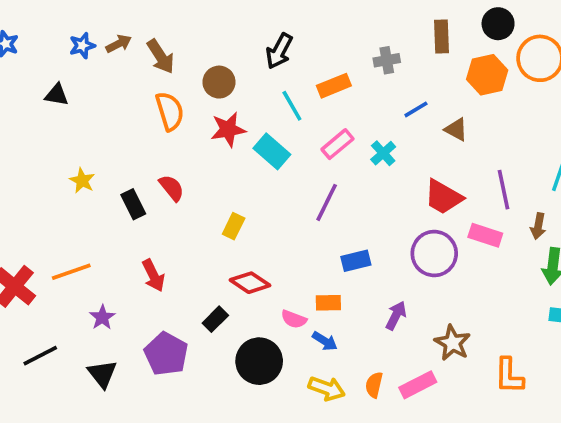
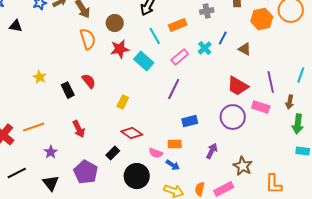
black triangle: (57, 95) -> (16, 26), moved
blue line: (416, 109) -> (223, 38), turned -32
cyan cross: (383, 153) -> (205, 48), moved

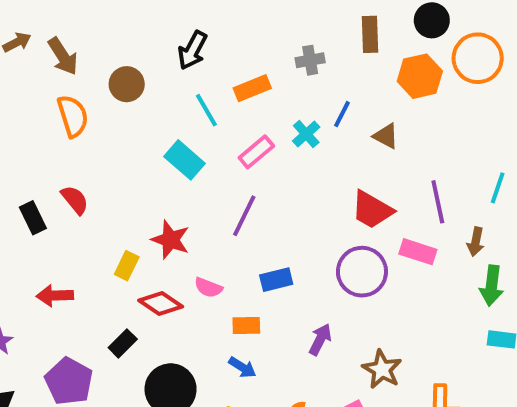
red star: (120, 49) -> (171, 240), moved, turned 30
yellow rectangle: (123, 102) -> (127, 266), moved
red arrow: (79, 129) -> (55, 296), turned 114
pink semicircle: (156, 153) -> (208, 288), moved

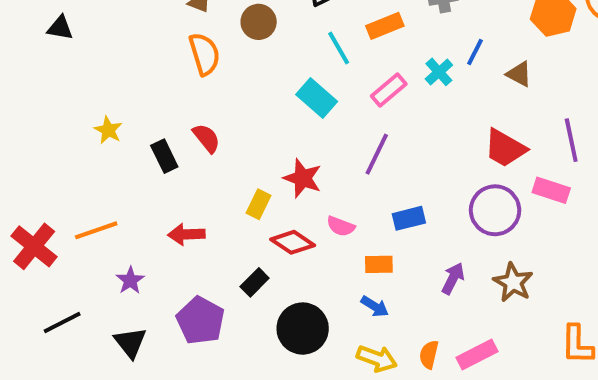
brown star: (382, 369) -> (513, 282), moved

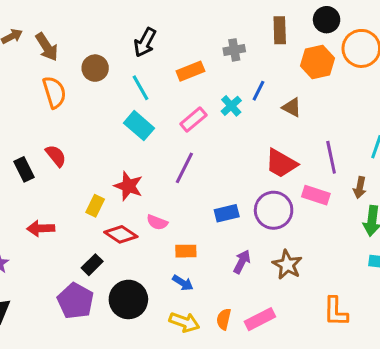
cyan line: (339, 48) -> (140, 88), moved
blue rectangle: (409, 218) -> (227, 213), moved
purple pentagon: (200, 320) -> (75, 301), moved

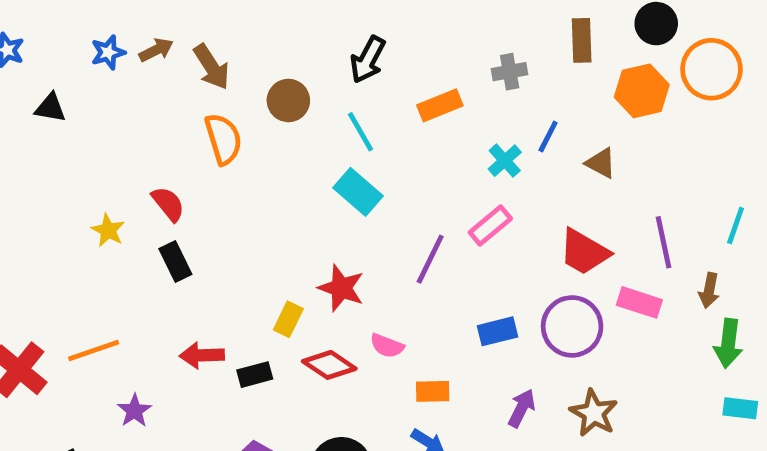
pink rectangle: (193, 119) -> (490, 226), moved
red semicircle: (56, 156) -> (168, 204), moved
black rectangle: (92, 265) -> (255, 375), moved, turned 30

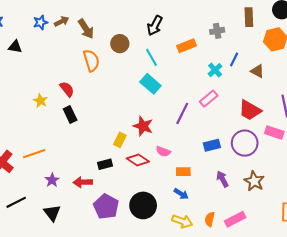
red arrow: (202, 355) -> (83, 182), moved
purple arrow: (522, 408) -> (222, 179), turned -56

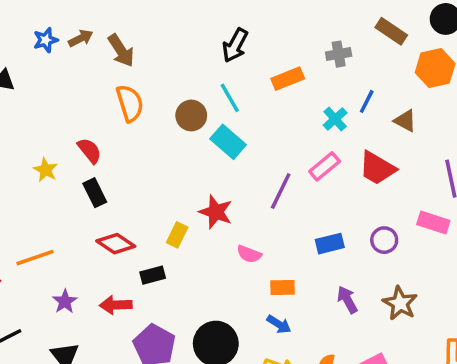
brown rectangle: (249, 17) -> (391, 31), turned -54
brown circle: (120, 44) -> (191, 115), moved
red trapezoid: (250, 110) -> (377, 168), moved
purple circle: (245, 143) -> (384, 240), size x0.6
red diamond: (138, 160) -> (116, 244), moved

